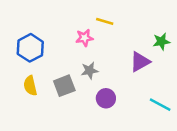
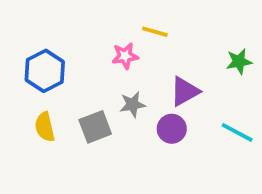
purple triangle: (140, 62) -> (185, 91), moved
purple circle: (106, 98) -> (172, 129), moved
cyan line: (160, 105) -> (237, 132), moved

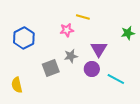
purple triangle: (185, 91) -> (99, 49), turned -30
yellow semicircle: (45, 127) -> (17, 85), moved
cyan line: (237, 132) -> (116, 79), moved

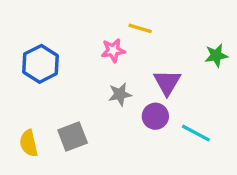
gray square: (51, 68) -> (73, 136), moved

